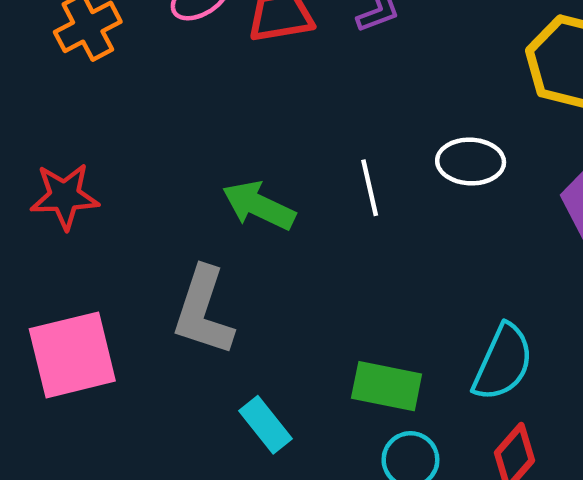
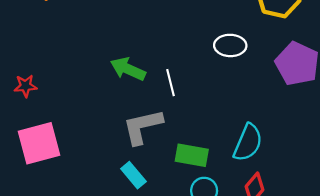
white line: (370, 188) -> (171, 83), moved
red star: (65, 196) -> (25, 86), moved, size x0.7
gray L-shape: (203, 311) -> (143, 126), moved, turned 60

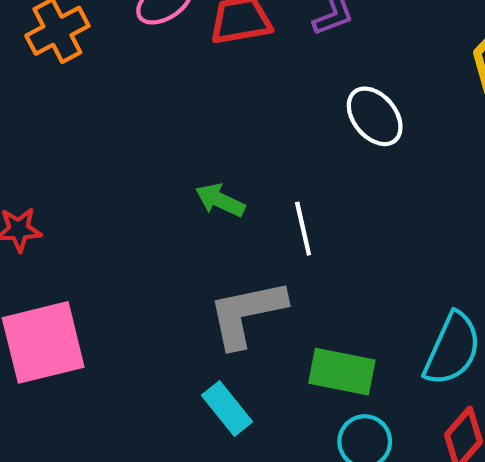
white ellipse: (230, 45) -> (375, 116), moved, turned 48
green arrow: (128, 69) -> (220, 200), size x0.7

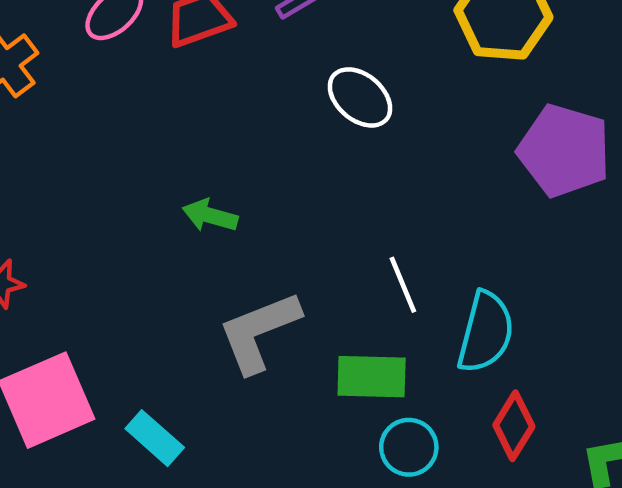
white line: (303, 229) -> (403, 285), moved
cyan rectangle: (227, 409) -> (155, 438), moved

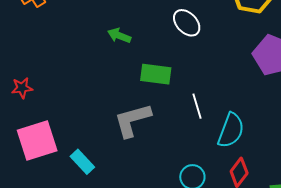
green arrow: (210, 215) -> (119, 36), moved
green rectangle: (372, 377) -> (156, 74), moved

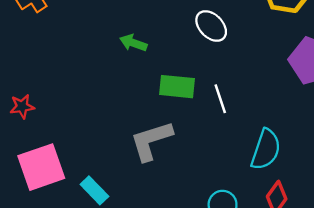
white line: (197, 106) -> (220, 99), moved

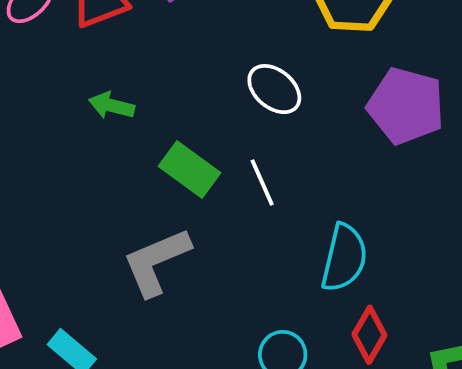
white ellipse: (211, 26) -> (274, 89), moved
green rectangle: (177, 87) -> (190, 170), turned 36

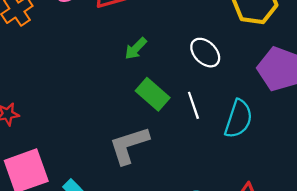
green arrow: (112, 106) -> (136, 49), moved, turned -65
cyan semicircle: (344, 258) -> (238, 119), moved

